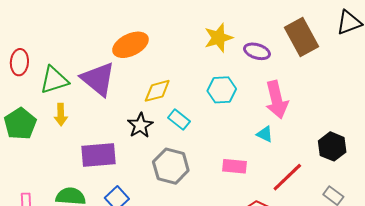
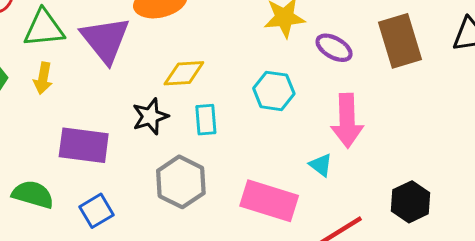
cyan rectangle: (179, 120) -> (206, 120), turned 35
pink rectangle: (234, 166) -> (269, 201), size x1.6

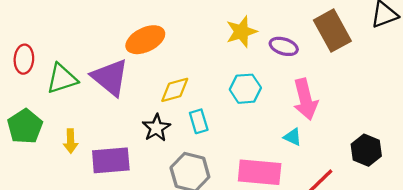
yellow arrow: (43, 78) -> (71, 141), moved

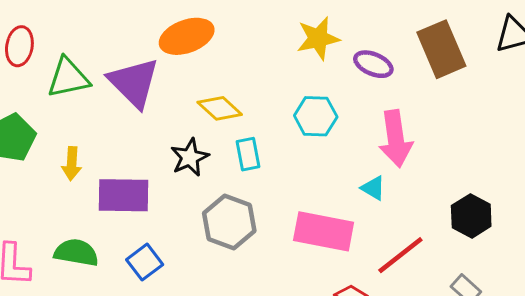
yellow diamond: (175, 90) -> (220, 108), turned 52

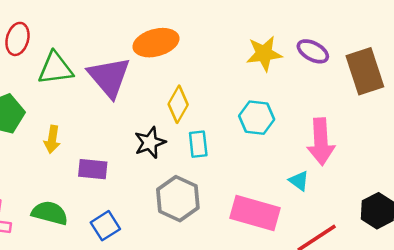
purple ellipse: (373, 64) -> (313, 51), moved
yellow diamond: (220, 108) -> (178, 104), turned 72
purple rectangle: (124, 195) -> (93, 169), size x0.7

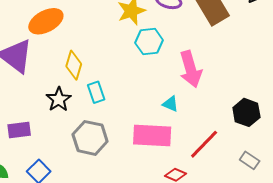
cyan hexagon: (257, 118) -> (149, 42), moved
cyan triangle: (299, 181) -> (170, 104), moved

